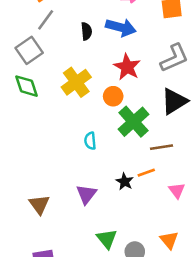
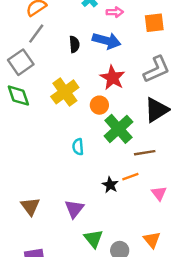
purple triangle: (86, 194) -> (74, 209), moved

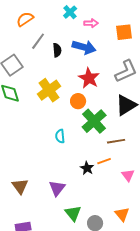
gray line: (36, 34) -> (38, 41), moved

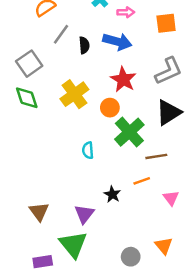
black star: (87, 168) -> (112, 194), moved
green triangle: (73, 213) -> (73, 244), moved, size x1.4

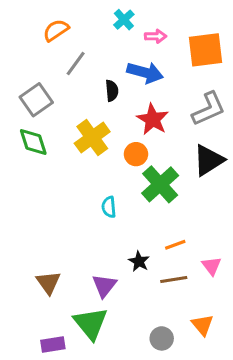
orange square: (166, 23) -> (205, 50), size x1.4
black semicircle: (84, 45) -> (112, 91), moved
brown line: (156, 156) -> (174, 280), moved

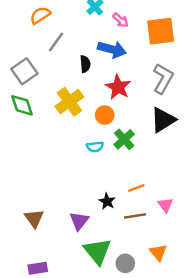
pink arrow: (156, 36) -> (120, 20), turned 42
gray L-shape: (209, 109) -> (163, 79), turned -36
green cross: (160, 184) -> (124, 139), size x0.7
cyan semicircle: (109, 207) -> (95, 147), moved, turned -91
green triangle: (91, 323) -> (97, 251), moved

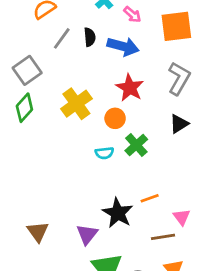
black semicircle: (85, 64) -> (90, 37), moved
green diamond: (22, 105) -> (24, 108), turned 60
black triangle: (163, 120) -> (179, 124), size x0.7
black star: (107, 201) -> (118, 213), size x1.6
brown line: (135, 216) -> (163, 237), moved

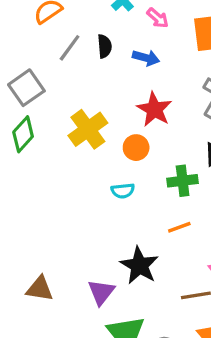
blue arrow: (123, 46) -> (146, 58), size x0.7
green cross: (136, 145) -> (183, 181), moved, turned 35
orange line: (150, 198) -> (179, 227), moved
brown triangle: (38, 232) -> (40, 289), turned -45

